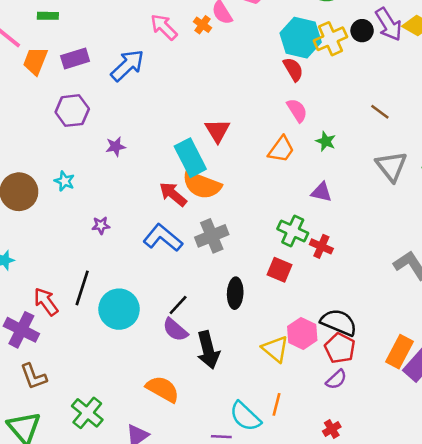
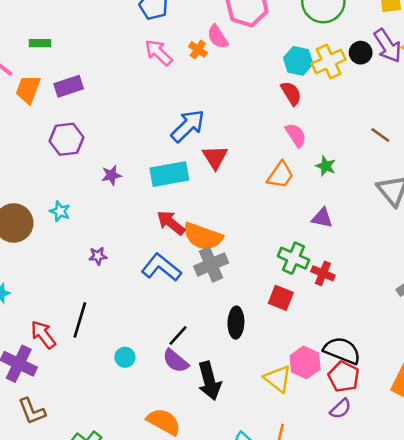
cyan hexagon: (301, 38) -> (298, 61), size x0.7
blue arrow: (127, 65) -> (188, 126), moved
cyan rectangle: (190, 158) -> (169, 174), moved, turned -72
orange semicircle: (202, 185) -> (203, 236), moved
cyan circle: (119, 309) -> (125, 357), moved, size x0.5

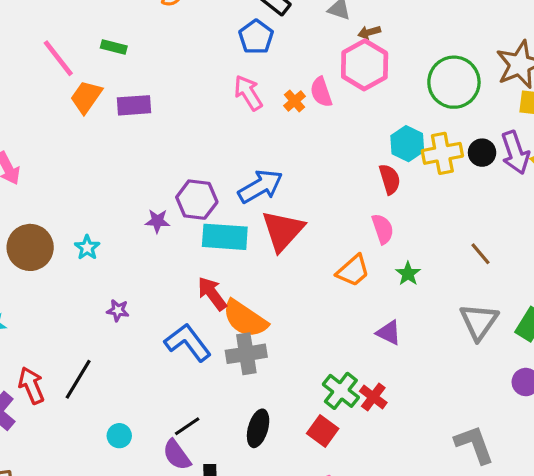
purple hexagon: (67, 139) -> (197, 200), moved
red triangle: (215, 157) -> (283, 231), size x1.4
green cross: (294, 258) -> (341, 391), moved
red square: (281, 298) -> (323, 431), moved

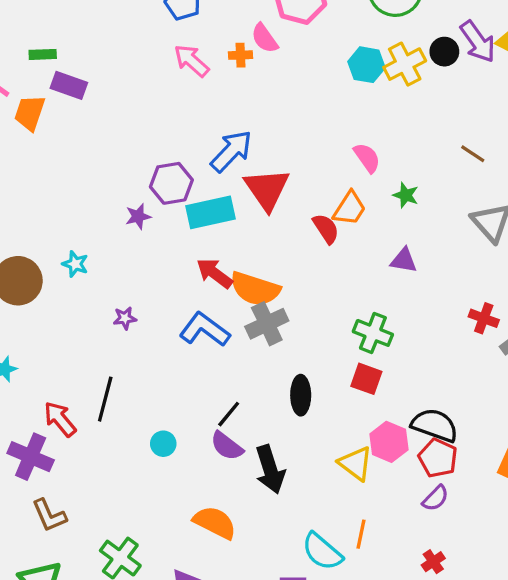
orange cross: (295, 101) -> (240, 55), turned -35
purple rectangle: (134, 105) -> (69, 85), moved, turned 40
red semicircle: (390, 179) -> (326, 229), moved
red cross: (373, 397) -> (484, 318), moved

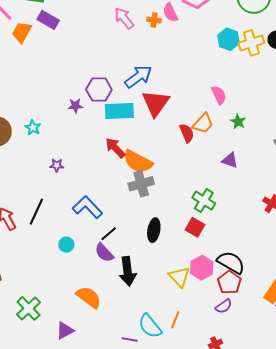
blue L-shape: (205, 330) -> (87, 207), moved

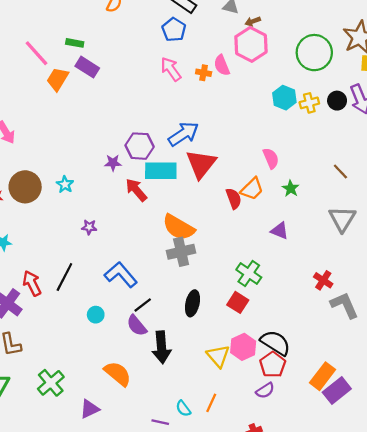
yellow cross: (251, 43) -> (309, 103), size x0.7
red arrow: (115, 148) -> (136, 190), moved
cyan semicircle: (150, 326) -> (183, 408), size x0.6

